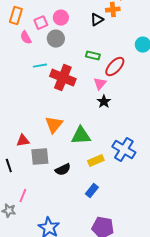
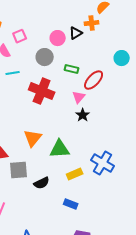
pink circle: (61, 18) -> (58, 38), moved
gray circle: (56, 39) -> (45, 57), moved
cyan line: (40, 66) -> (13, 73), moved
blue rectangle: (92, 191) -> (71, 204), turned 72

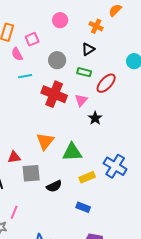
orange cross: (92, 23) -> (96, 26), moved, turned 32
black triangle: (76, 33) -> (88, 49), moved
pink circle: (58, 38) -> (60, 20), moved
pink triangle: (79, 97) -> (81, 100), moved

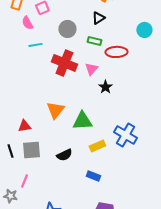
red ellipse: (106, 83) -> (116, 52), turned 45
gray square: (31, 173) -> (31, 150), moved

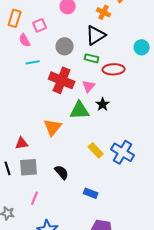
black triangle: (98, 18) -> (96, 35), size x1.5
green triangle: (82, 121) -> (80, 110), moved
yellow rectangle: (97, 146) -> (96, 150), moved, turned 70
black semicircle: (64, 155) -> (62, 172), turned -105
pink line: (24, 181) -> (35, 198), moved

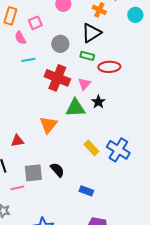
cyan circle: (142, 47) -> (135, 15), moved
gray square: (29, 167) -> (33, 173), moved
pink line: (35, 198) -> (17, 188), moved, turned 56

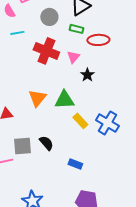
green triangle: (75, 108) -> (64, 100), moved

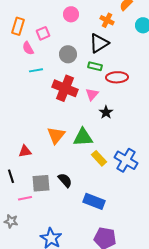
blue rectangle: (75, 164) -> (94, 201), size x1.5

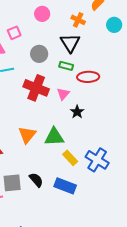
black triangle: (99, 43) -> (70, 43), turned -30
blue rectangle: (94, 201) -> (65, 186), moved

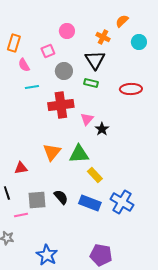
pink square: (14, 33) -> (48, 51), moved
red ellipse: (88, 77) -> (131, 89), moved
red cross: (36, 88) -> (61, 105), turned -30
pink triangle: (63, 94) -> (87, 119), moved
blue cross: (97, 160) -> (122, 202), moved

